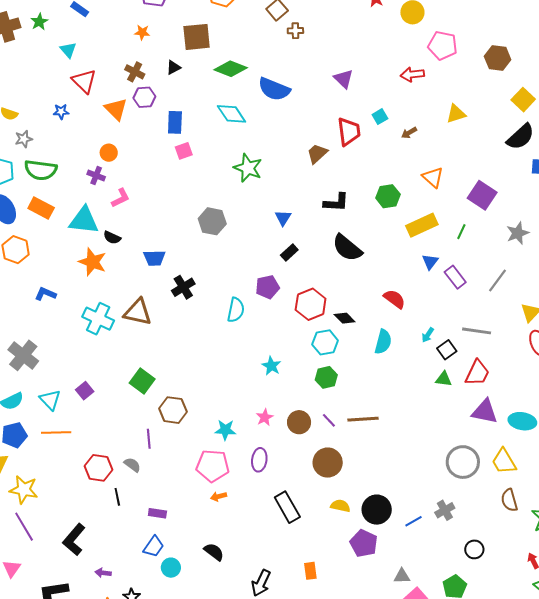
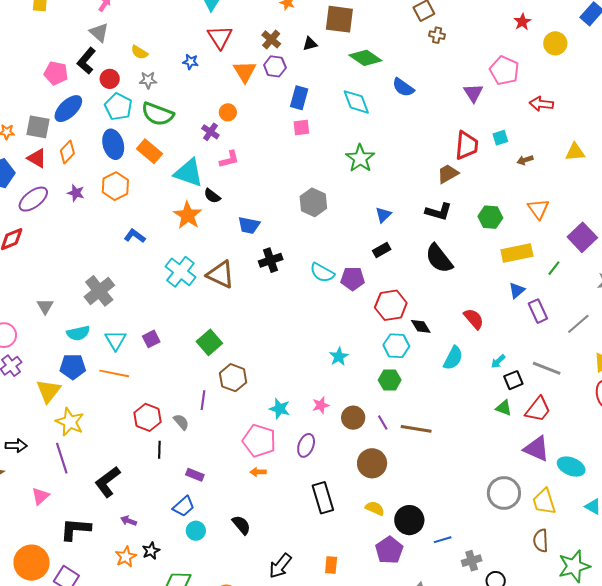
pink pentagon: (443, 45) -> (504, 70), moved
blue semicircle: (274, 89) -> (403, 87), size x0.7
brown trapezoid: (317, 154) -> (448, 174), moved
cyan semicircle: (236, 310) -> (322, 273), moved, turned 95
gray cross: (445, 510) -> (472, 561), moved

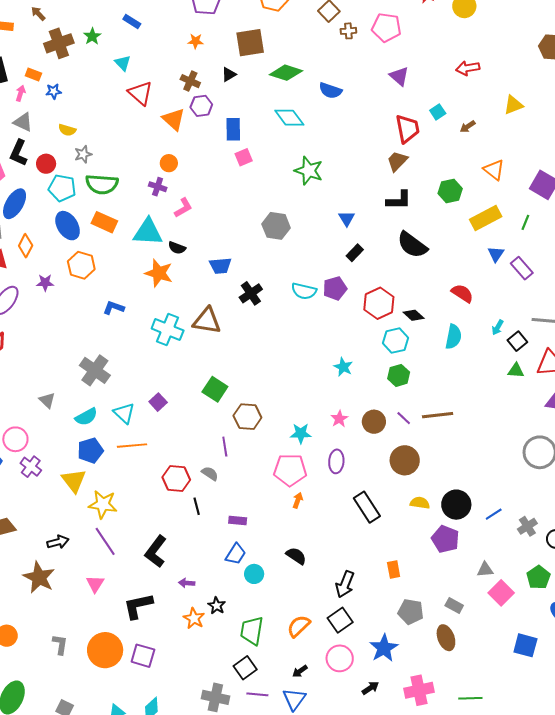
blue star: (191, 62) -> (54, 91), moved
pink pentagon: (504, 70) -> (386, 27), moved
orange arrow: (258, 472) -> (298, 500), turned 126

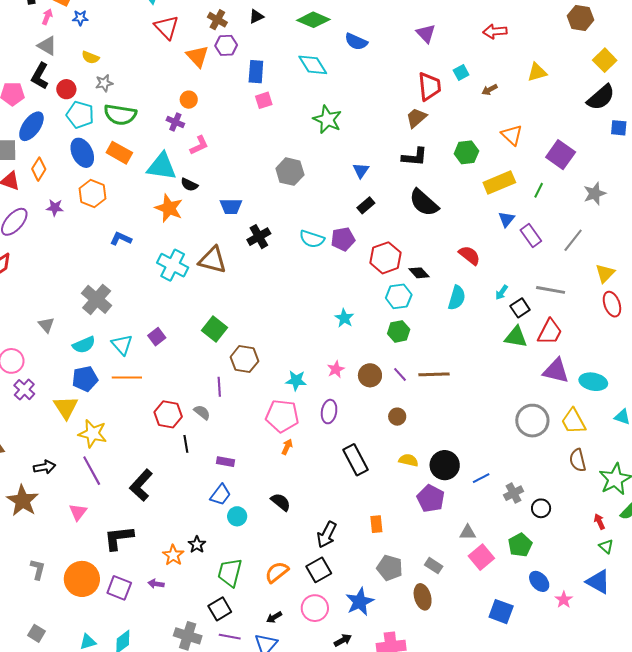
green triangle: (516, 371) -> (516, 337), size x1.4
brown circle: (405, 460) -> (397, 417), size x0.6
purple arrow: (187, 583) -> (156, 584), moved

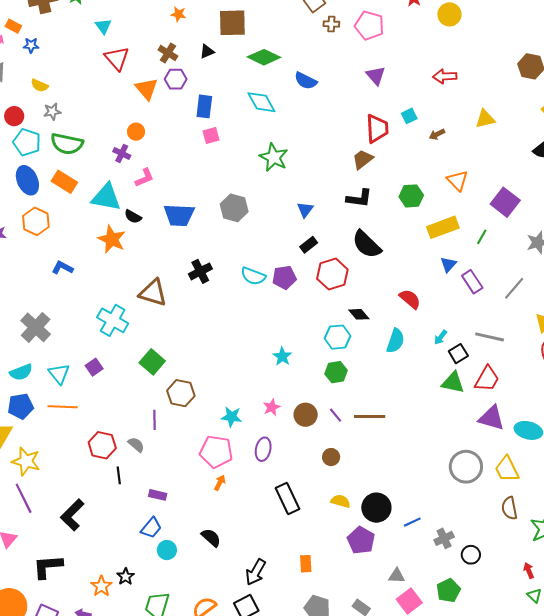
blue trapezoid: (231, 206) -> (179, 215), moved, size x1.4
red hexagon: (386, 258) -> (332, 274), moved
cyan cross: (173, 265) -> (113, 320), moved

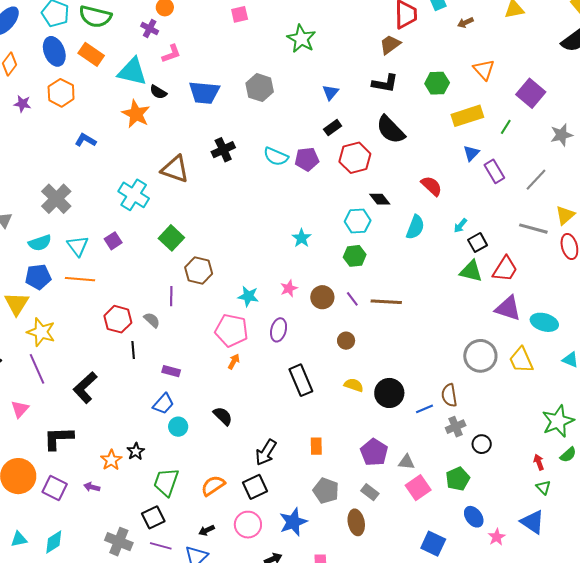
gray line: (490, 337) -> (533, 229), moved
brown semicircle: (509, 508) -> (449, 395), moved
purple pentagon: (361, 540) -> (374, 452), moved

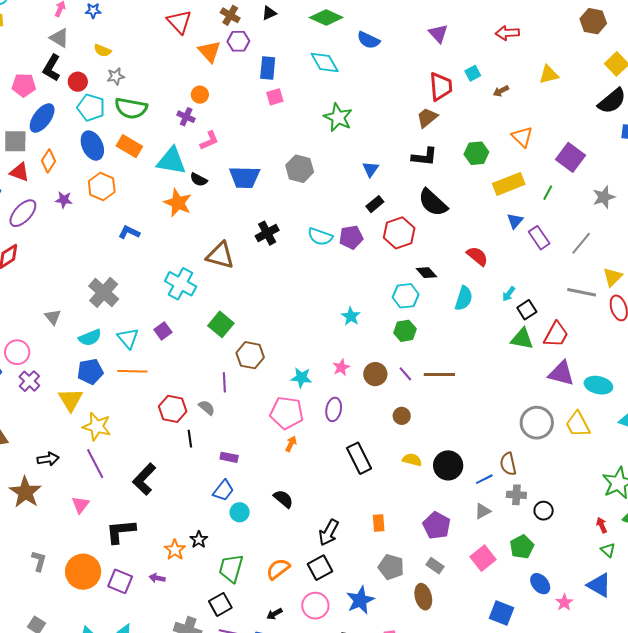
gray cross: (456, 427) -> (516, 495), turned 30
gray triangle: (407, 462) -> (483, 511), moved, turned -30

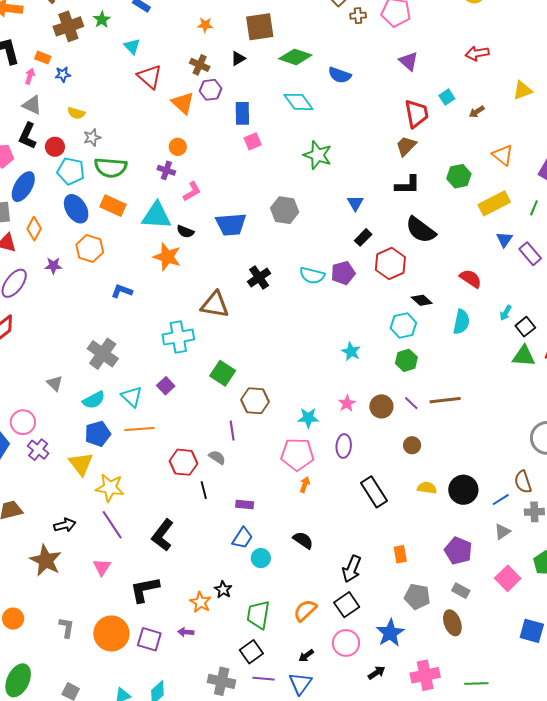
cyan cross: (181, 284) -> (178, 337), turned -32

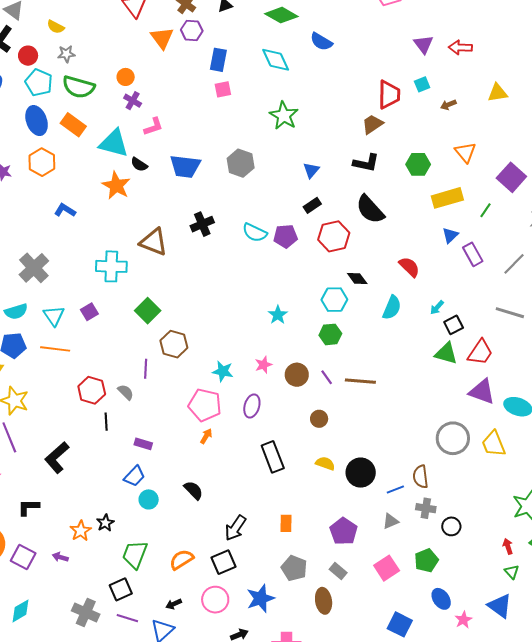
purple triangle: (409, 61) -> (423, 44), moved
orange circle: (178, 147) -> (126, 77), moved
black L-shape: (145, 589) -> (28, 507), size x0.7

